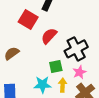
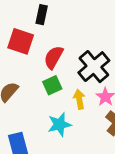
green square: (56, 67) -> (52, 85), moved
yellow arrow: (63, 85) -> (79, 99), moved

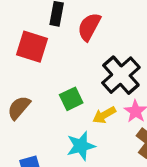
red semicircle: (54, 57) -> (89, 27), moved
yellow arrow: (79, 99) -> (104, 115), turned -108

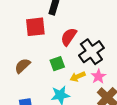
red semicircle: (89, 27) -> (69, 37), moved
red square: (32, 47) -> (35, 27), turned -30

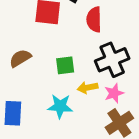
red semicircle: (69, 37) -> (94, 19), moved, turned -48

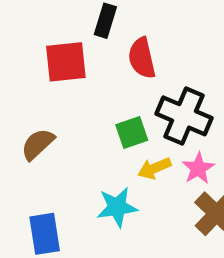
black cross: (112, 60) -> (184, 116), turned -32
green square: (65, 65) -> (132, 132), moved

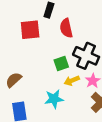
brown semicircle: (38, 144) -> (14, 80), moved

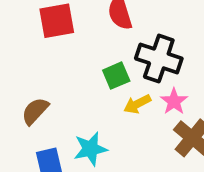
cyan star: (54, 99) -> (90, 149), moved

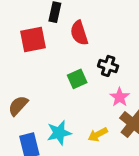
black cross: (159, 58) -> (108, 66), size x0.6
yellow arrow: (137, 104) -> (98, 134), moved

